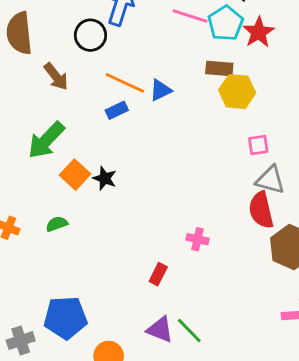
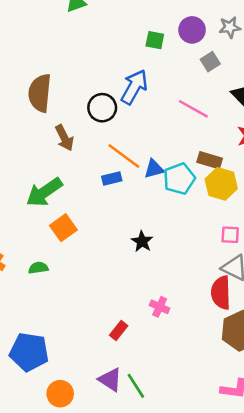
cyan pentagon: (226, 23) -> (179, 179), moved
black star: (105, 178) -> (142, 241), moved

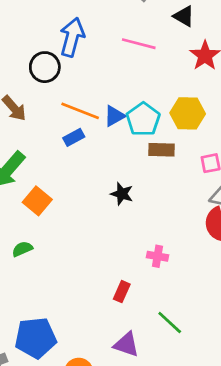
brown rectangle: (210, 160) -> (161, 150), moved
green line: (136, 386) -> (170, 323), moved

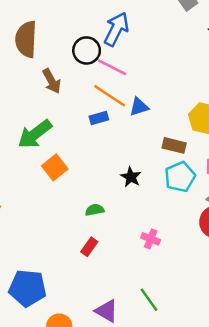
pink line: (139, 44) -> (112, 67), moved
cyan pentagon: (143, 119) -> (180, 177), moved
green semicircle: (22, 249) -> (95, 210), moved
red rectangle: (122, 292) -> (89, 247), moved

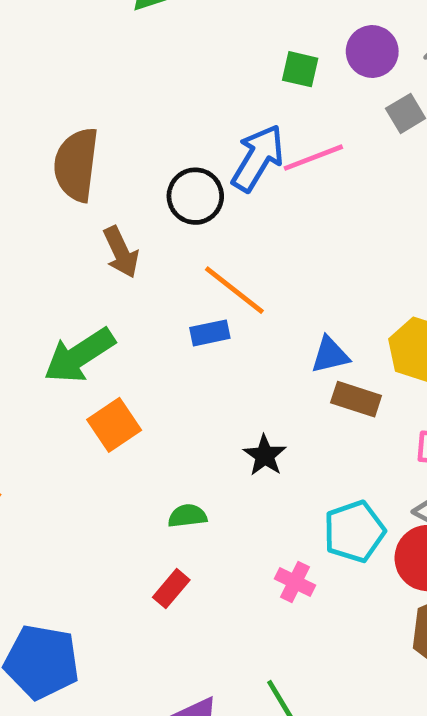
pink line: (112, 67) -> (313, 158), moved, turned -52
blue triangle: (139, 107) -> (330, 355), moved
cyan pentagon: (180, 177) -> (354, 531), moved

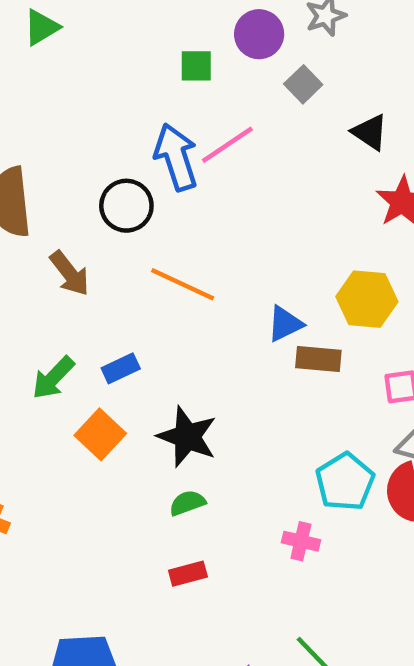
blue arrow: (258, 158) -> (176, 157), turned -36
blue rectangle: (210, 333) -> (121, 368), moved
green arrow: (79, 355) -> (53, 378), size x0.7
black star: (265, 455) -> (187, 437), moved, size x1.5
red rectangle: (171, 589) -> (188, 574), turned 48

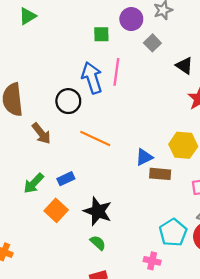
pink line: (227, 145) -> (116, 72), turned -48
green semicircle: (187, 503) -> (98, 243), turned 63

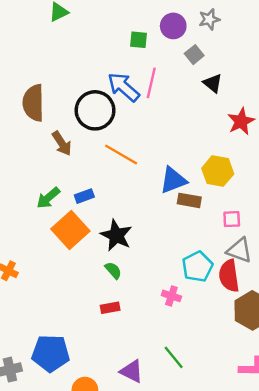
black triangle: (184, 66) -> (213, 83), moved
blue arrow: (92, 78) -> (124, 87), turned -36
black circle: (68, 101) -> (95, 110), size x1.4
blue triangle: (144, 157) -> (173, 180), size x1.4
orange square: (56, 210) -> (70, 230), size x1.4

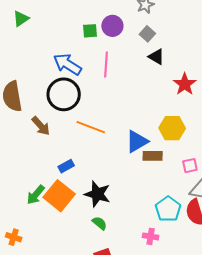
purple circle: (173, 26) -> (112, 26), moved
gray square: (194, 55) -> (147, 34), moved
blue arrow: (124, 87) -> (67, 64), moved
green arrow: (48, 198) -> (36, 195), moved

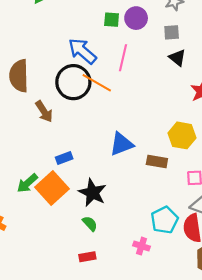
gray square: (147, 34) -> (172, 32), turned 35
orange line: (91, 127) -> (97, 83), moved
blue triangle: (137, 141) -> (121, 144), moved

